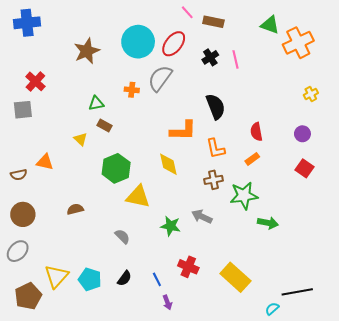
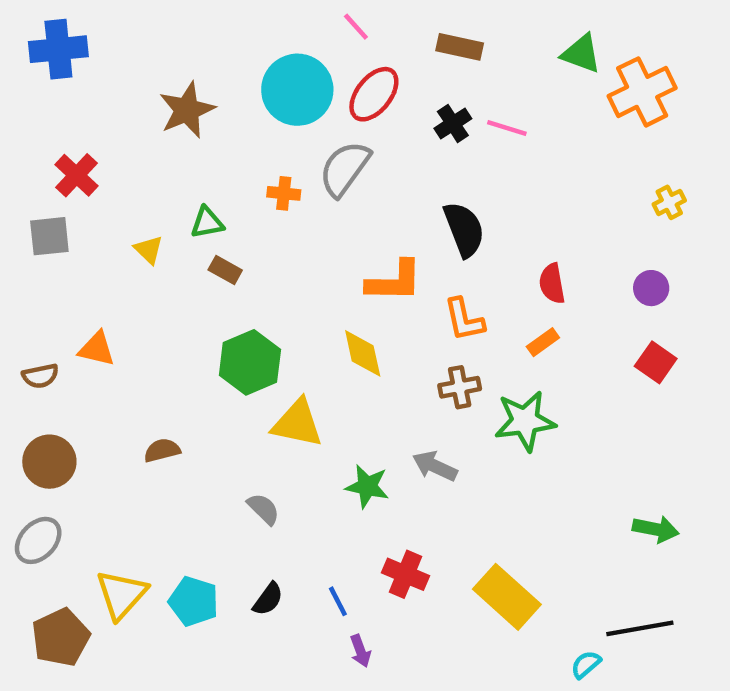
pink line: (187, 12) -> (356, 27), moved
pink line: (235, 59) -> (507, 128), turned -60
yellow triangle: (80, 139) -> (149, 250), moved
green arrow: (268, 223) -> (656, 529), moved

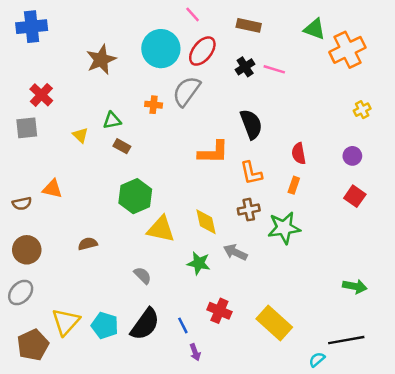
orange rectangle: (543, 342) -> (294, 185), turned -35
yellow diamond: (363, 353) -> (206, 222), moved
black semicircle: (268, 599) -> (145, 324), size x1.8

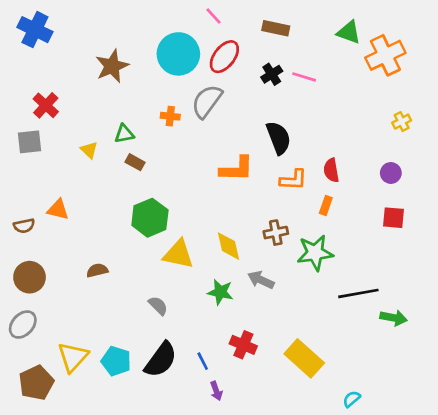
blue cross: (32, 27) -> (35, 30), turned 32
orange L-shape: (251, 173) -> (293, 180), moved, turned -75
red square: (355, 196) -> (394, 218), turned -30
black line: (346, 340) -> (358, 293), moved

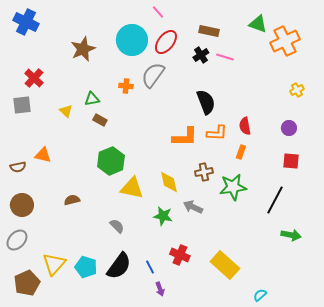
brown rectangle: (276, 28) -> (209, 31), moved
orange L-shape: (237, 169) -> (185, 137), moved
black line: (358, 293) -> (275, 200), moved, turned -52

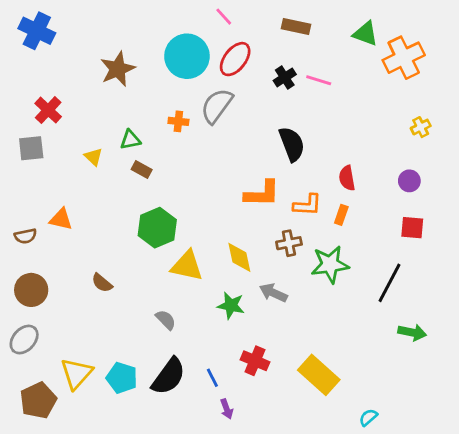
brown rectangle: (209, 31) -> (296, 26), moved
orange L-shape: (217, 133) -> (307, 205), moved
brown semicircle: (72, 200) -> (102, 283), turned -126

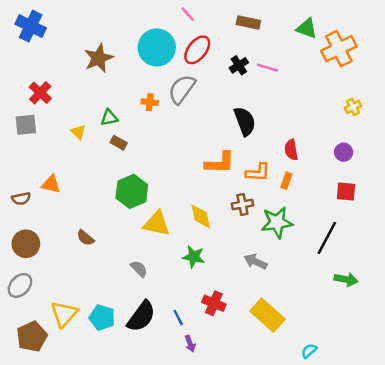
gray arrow: (273, 293) -> (256, 262), moved

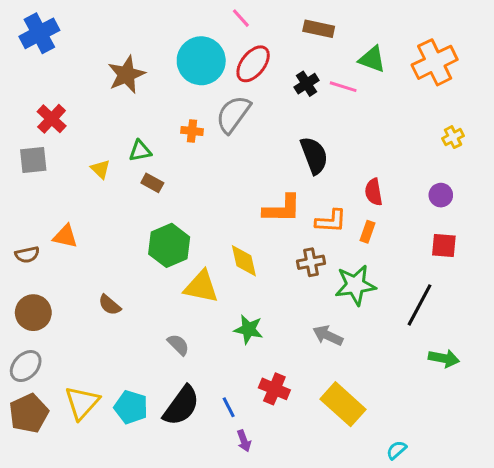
blue cross: (31, 26) -> (39, 33), turned 36
green triangle: (307, 28) -> (372, 59), moved
yellow diamond: (201, 216) -> (244, 261), moved
brown pentagon: (32, 337) -> (29, 413), moved

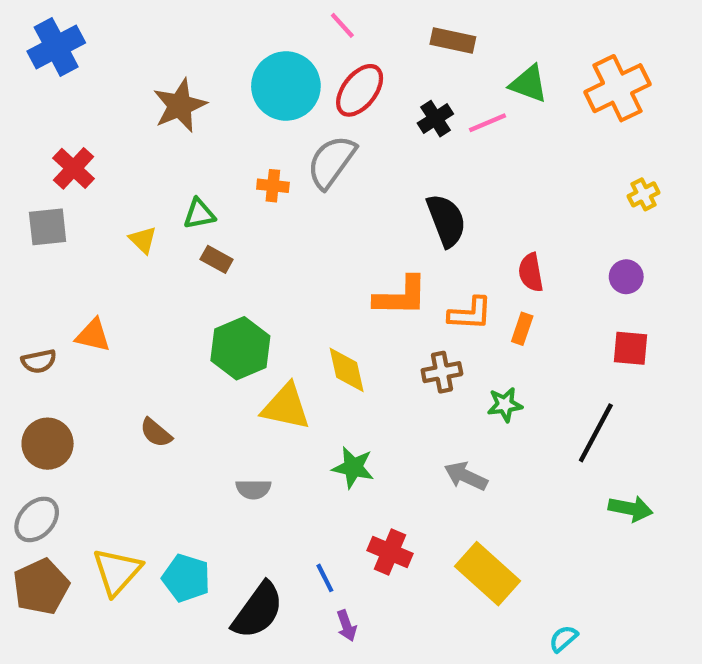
pink line: (343, 87) -> (487, 123), turned -40
green star: (355, 285) -> (505, 405), size x0.6
gray semicircle: (178, 345) -> (253, 489), turned 135
black semicircle: (181, 406) -> (258, 610), moved

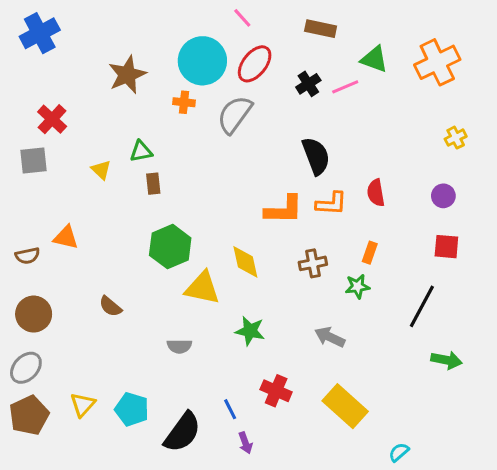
orange cross: (273, 186) -> (184, 102), moved
brown rectangle: (217, 259) -> (153, 184), turned 55
orange L-shape: (470, 314) -> (331, 204), moved
orange rectangle: (522, 329) -> (370, 253), moved
yellow triangle: (117, 571) -> (83, 405), size x0.7

